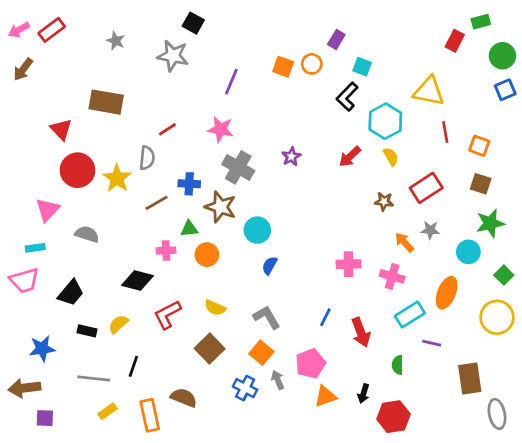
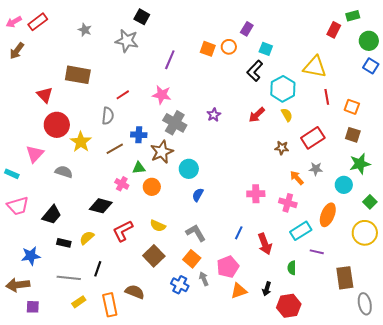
blue square: (505, 90) -> (371, 66), turned -35
yellow star: (117, 178) -> (81, 142), moved
brown star: (221, 207) -> (162, 152), turned 30
cyan rectangle: (35, 248) -> (12, 174), moved, turned 32
pink cross: (166, 251) -> (122, 184), turned 32

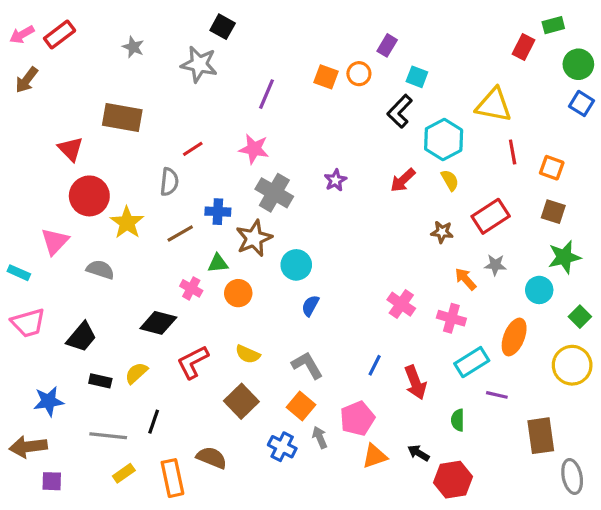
pink cross: (256, 194) -> (401, 304), turned 36
black arrow: (267, 289) -> (418, 453), turned 104

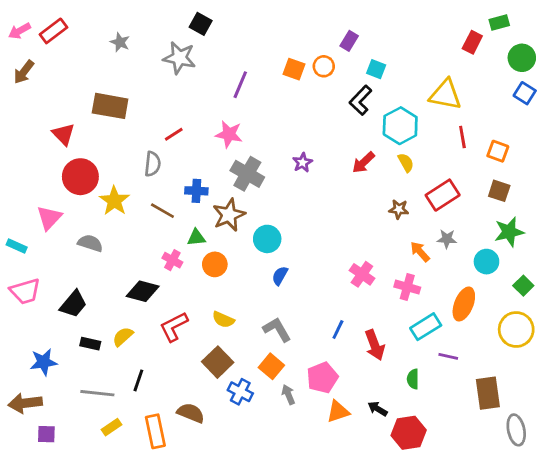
brown line: (180, 234) -> (162, 211), turned 60
blue cross: (282, 447) -> (240, 392), moved

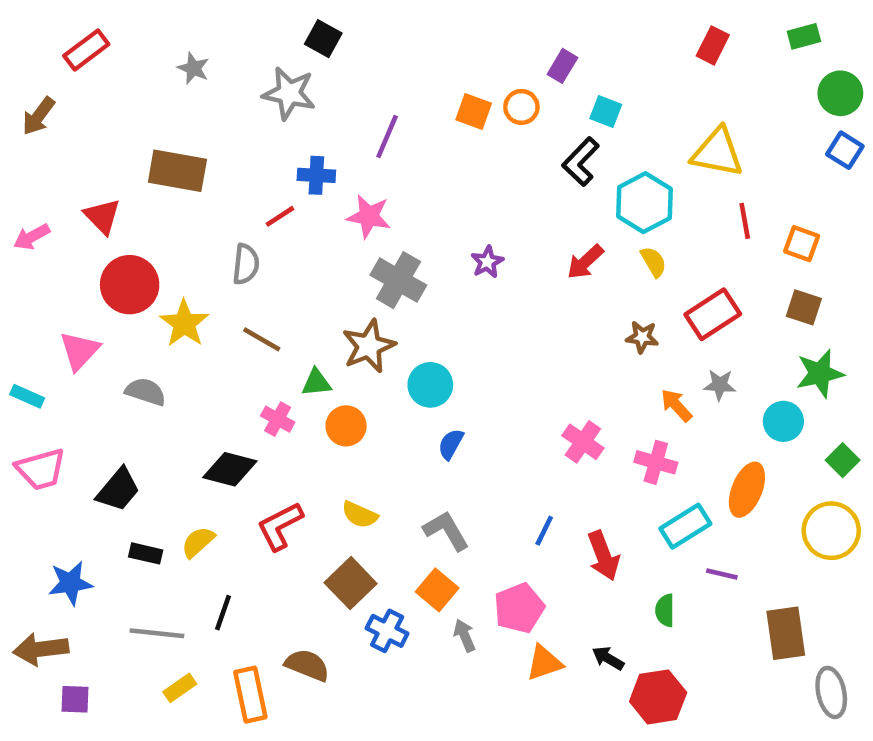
pink arrow: (20, 31) -> (32, 237), moved
red rectangle: (472, 42) -> (713, 45), moved
blue cross: (196, 191) -> (316, 175), moved

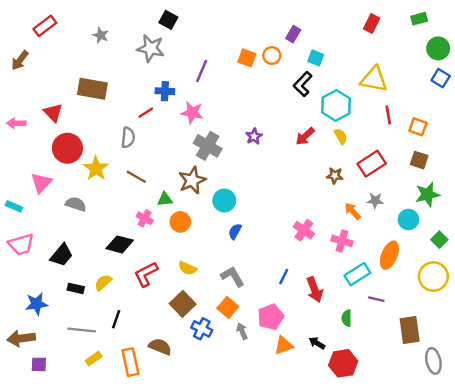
pink arrow: (32, 237) -> (16, 123), turned 30

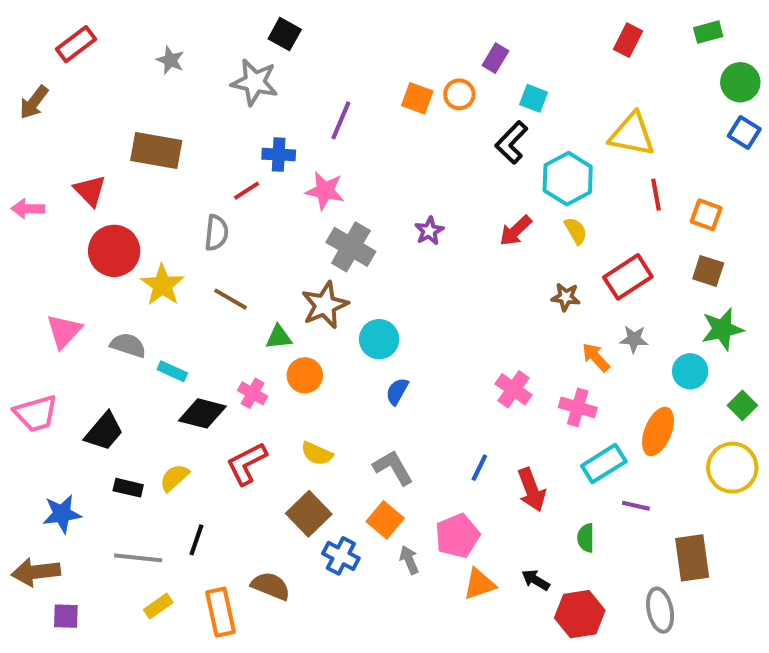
pink triangle: (41, 183) -> (64, 331), moved
cyan rectangle: (14, 206) -> (172, 371), moved
pink cross: (145, 218) -> (253, 393), moved
gray ellipse: (433, 361) -> (660, 610), moved

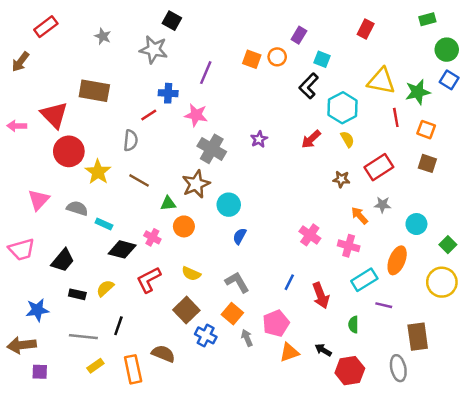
red rectangle: (628, 40) -> (366, 29), moved
red triangle: (90, 191) -> (54, 115), size x1.4
green star: (722, 329) -> (418, 92), moved

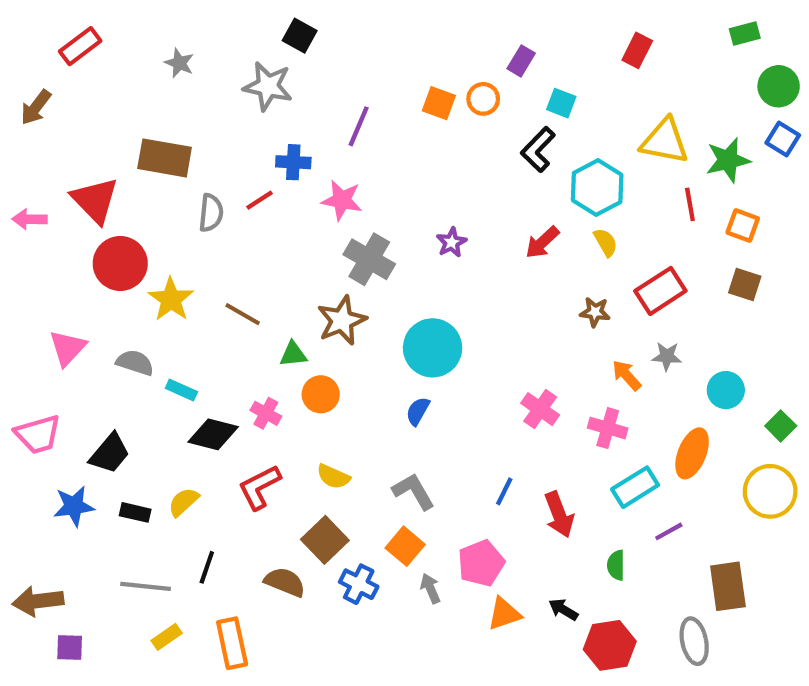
gray semicircle: (131, 140) -> (211, 213), moved
cyan circle: (229, 205) -> (433, 348), moved, size x1.4
purple line: (384, 305) -> (669, 531), turned -42
blue star: (37, 310) -> (74, 506), moved
brown semicircle: (163, 354) -> (285, 582), moved

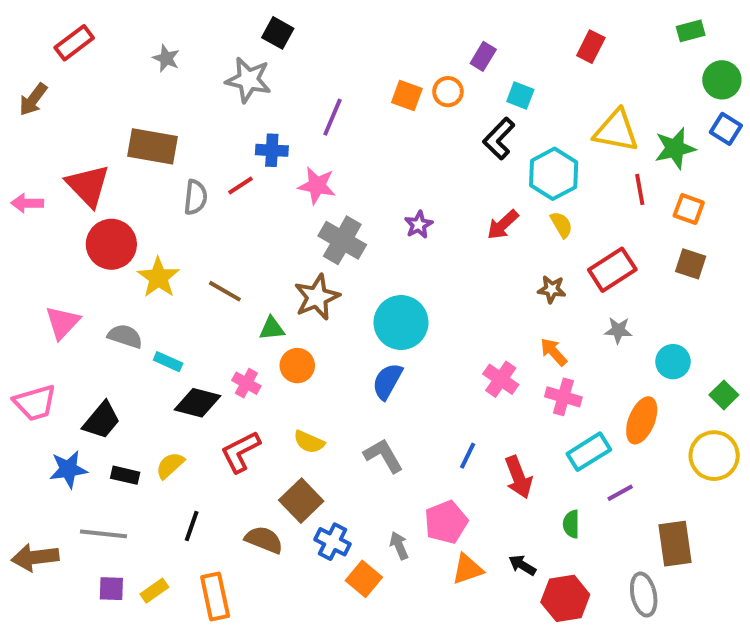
orange arrow: (627, 375) -> (554, 352), moved
blue semicircle: (418, 411) -> (387, 381), size x1.4
orange square: (405, 546) -> (364, 579), moved
gray line: (146, 586) -> (104, 534), moved
purple square: (70, 647) -> (111, 589), moved

